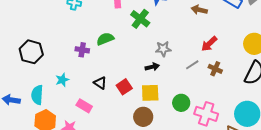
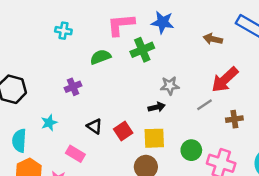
green cross: (140, 19) -> (142, 50), turned 30
green semicircle: (105, 39) -> (100, 57), moved
red arrow: (209, 44) -> (225, 80), size x1.4
purple cross: (82, 50) -> (73, 87), turned -32
brown cross: (215, 69) -> (234, 119), moved, turned -32

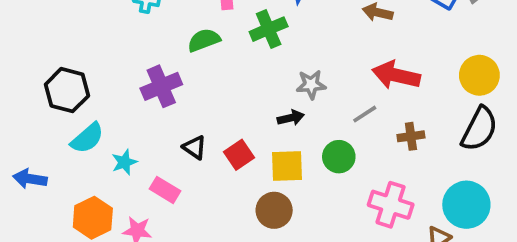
red arrow: (225, 80) -> (396, 75), turned 56
purple cross: (73, 87) -> (161, 86), size x1.5
cyan star: (49, 123) -> (124, 162), moved
cyan semicircle: (19, 141) -> (87, 138), moved, turned -135
green circle: (191, 150) -> (339, 157), moved

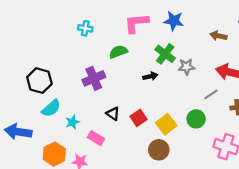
green cross: (269, 29) -> (165, 54), moved, turned -30
gray star: (311, 85) -> (186, 67), moved
black arrow: (291, 118) -> (150, 76), moved
yellow square: (287, 166) -> (166, 124), turned -36
blue arrow: (30, 179) -> (18, 132), size x1.4

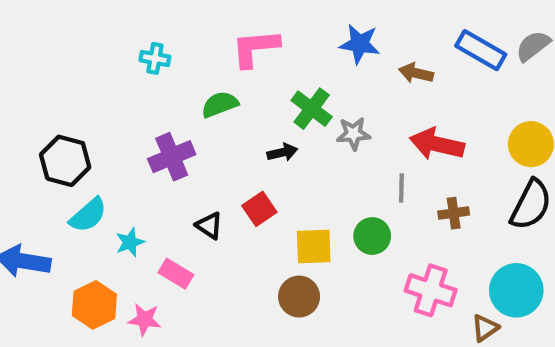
blue star: (174, 21) -> (360, 44), moved
gray line: (211, 94) -> (401, 188), turned -56
red square: (139, 118) -> (259, 209), moved
yellow square: (166, 124) -> (314, 246), turned 36

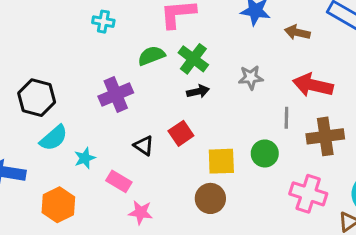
green cross: (312, 109) -> (193, 59), moved
brown cross: (454, 213) -> (325, 136), size x1.6
pink star: (145, 320) -> (141, 212), moved

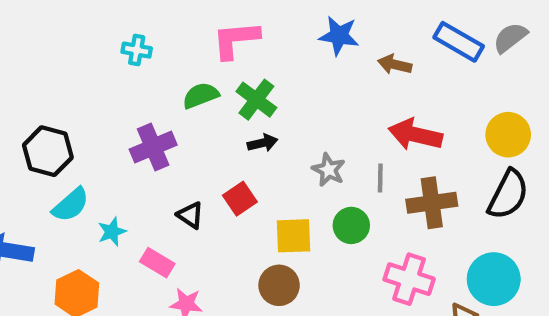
gray star: (251, 77) -> (329, 170), moved, turned 30

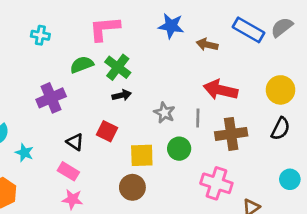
black semicircle: (508, 195) -> (281, 129), size x0.7
red square: (240, 199) -> (107, 131), turned -30
cyan star: (112, 232) -> (24, 153), turned -30
pink rectangle: (157, 263) -> (68, 171), moved
cyan circle: (494, 279) -> (290, 179), moved, size x0.6

